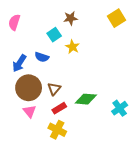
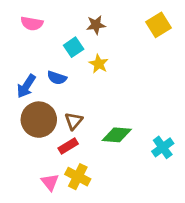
pink semicircle: (14, 22) -> (32, 23), moved, turned -98
red rectangle: (59, 108) -> (68, 146), moved
pink triangle: (30, 111) -> (50, 182), moved

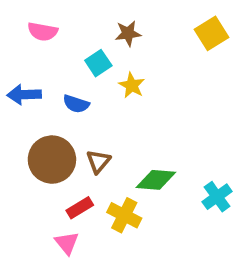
blue arrow: (26, 86) -> (24, 95), moved, turned 55
red rectangle: (68, 146) -> (80, 208), moved
yellow cross: (78, 177) -> (124, 215), moved

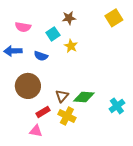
pink semicircle: (43, 32) -> (23, 27), moved
brown triangle: (98, 161) -> (62, 96), moved
pink triangle: (67, 243) -> (36, 131), turned -40

